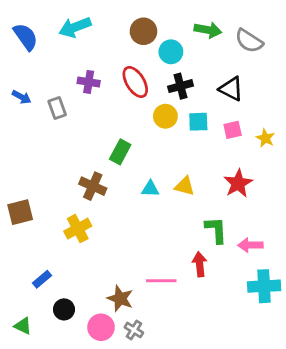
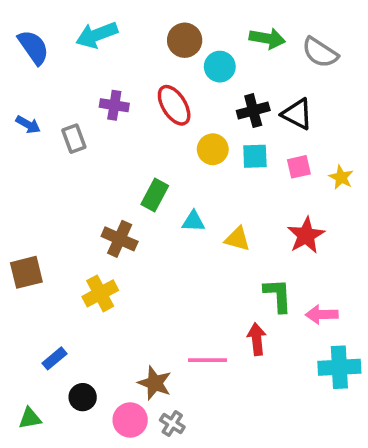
black cross: (180, 86) -> (253, 111), moved
cyan triangle: (150, 189) -> (193, 221), moved
green triangle: (23, 326) -> (30, 418), turned -36

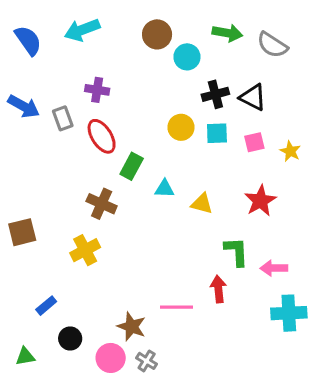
red ellipse: (174, 105) -> (102, 136), moved
blue arrow: (28, 125) -> (24, 106), size x1.5

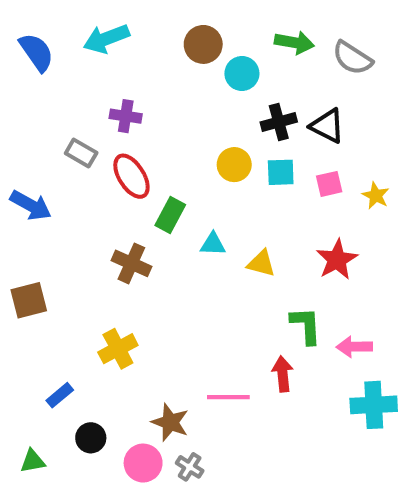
blue arrow: (24, 106) -> (31, 205), moved
gray rectangle: (63, 118) -> (81, 153), turned -40
yellow cross: (85, 250) -> (118, 349), moved

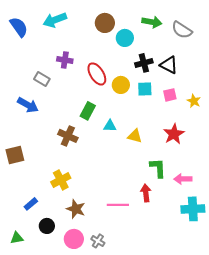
red ellipse: (131, 176) -> (97, 74), moved
blue arrow: (31, 205) -> (28, 105), moved
brown star: (170, 422) -> (76, 209), moved

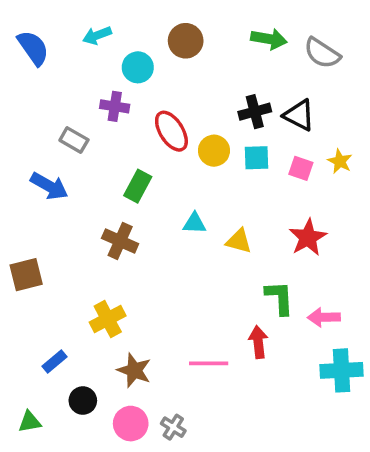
cyan arrow: (55, 20) -> (97, 35), size x0.7
cyan circle: (125, 38) -> (138, 67), moved
pink square: (170, 95) -> (301, 168), turned 32
yellow star: (194, 101) -> (340, 161), moved
green rectangle: (88, 111) -> (138, 186), moved

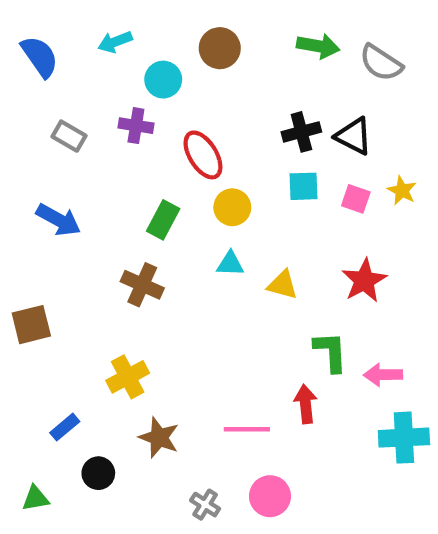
gray rectangle: (74, 140) -> (69, 136), moved
yellow circle: (214, 151) -> (232, 207), moved
pink circle: (131, 424) -> (270, 496), moved

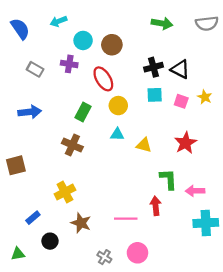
brown circle: (220, 48) -> (112, 45), moved
gray semicircle: (381, 63) -> (207, 23), moved, turned -40
blue arrow: (59, 220) -> (30, 112), turned -35

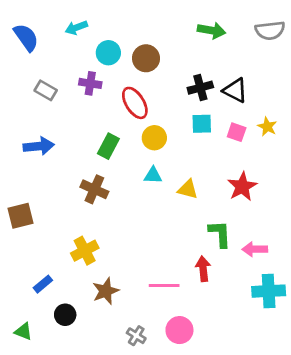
brown star: (81, 223) -> (106, 291), turned 30
green triangle: (18, 254) -> (23, 331), turned 32

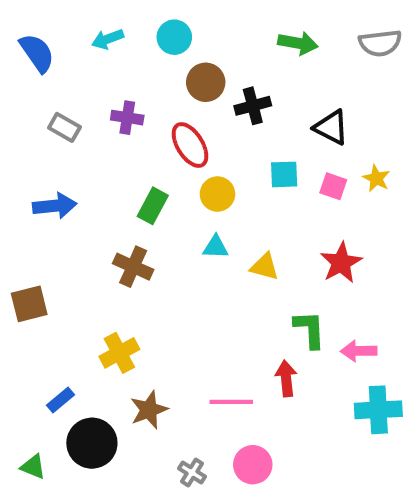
cyan circle: (108, 53) -> (174, 37), moved
black cross: (200, 88) -> (253, 106), moved
black circle: (65, 315) -> (92, 443), size x1.6

